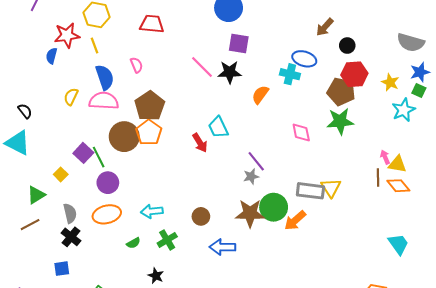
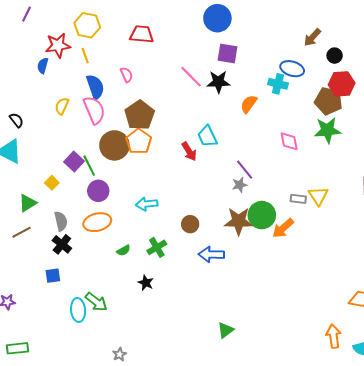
pink semicircle: (104, 101) -> (94, 110), turned 64
gray rectangle: (310, 191) -> (298, 199), size x0.6
cyan arrow: (152, 211) -> (147, 204), moved

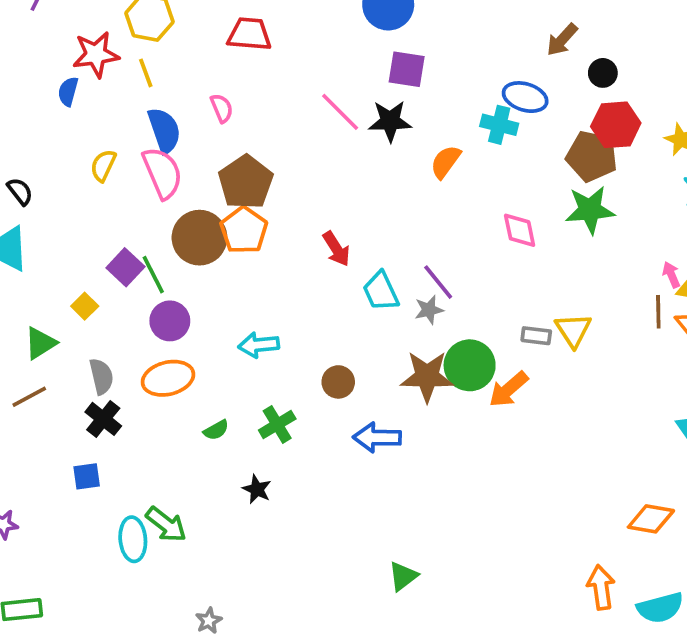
cyan trapezoid: (207, 136) -> (381, 291), moved

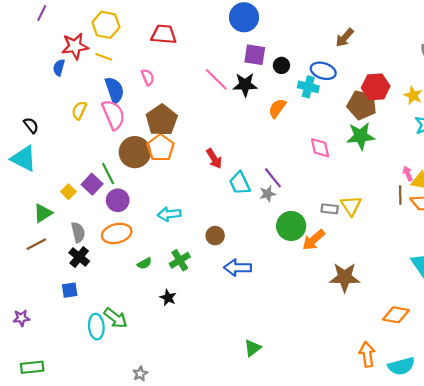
yellow line: (146, 73) -> (104, 57), turned -49
black circle: (603, 73) -> (281, 65), moved
purple square: (125, 267) -> (92, 184), moved
brown star: (427, 376) -> (345, 277), moved

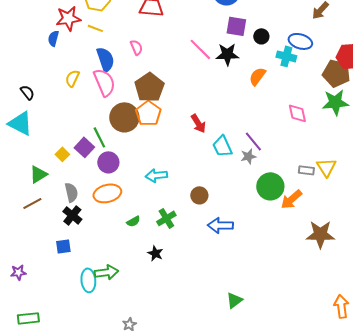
green arrow: (116, 318) -> (106, 272), turned -45

